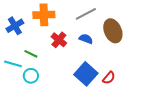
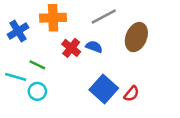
brown ellipse: (113, 31) -> (136, 37), turned 45
blue semicircle: (86, 39) -> (94, 47), moved

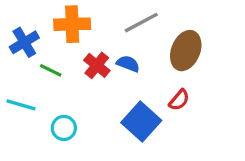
green line: (37, 65) -> (51, 70), moved
cyan circle: (37, 91) -> (64, 128), moved
red semicircle: (132, 94) -> (179, 100), moved

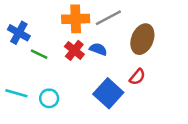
orange cross: (72, 24) -> (76, 19), moved
blue cross: (24, 42) -> (19, 33), turned -30
cyan line: (21, 105) -> (16, 93), moved

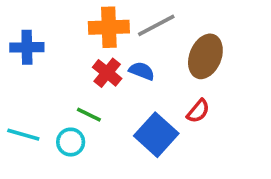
blue cross: (19, 33) -> (27, 47), turned -30
green line: (39, 54) -> (89, 115), moved

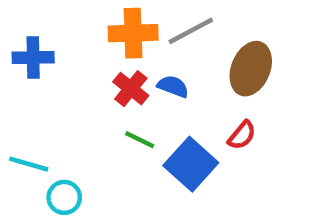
green line: (89, 115) -> (140, 140), moved
cyan circle: (71, 142) -> (64, 197), moved

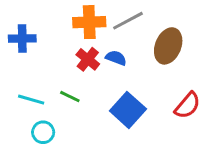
red semicircle: (242, 135) -> (187, 105), moved, size x1.4
green line: (140, 140) -> (70, 97), moved
cyan line: (29, 164) -> (31, 100), moved

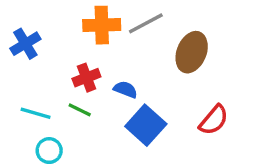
blue cross: (22, 38) -> (25, 44), turned -30
blue semicircle: (116, 58) -> (125, 89), moved
red cross: (88, 59) -> (86, 78), moved, turned 30

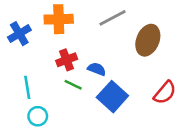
orange cross: (102, 25) -> (59, 19), moved
green line: (80, 110) -> (73, 85), moved
cyan line: (36, 113) -> (27, 87), turned 65

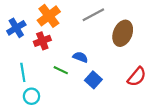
orange cross: (59, 19) -> (49, 16), turned -35
red cross: (67, 60) -> (42, 41), moved
blue square: (112, 97) -> (93, 80), size x0.7

